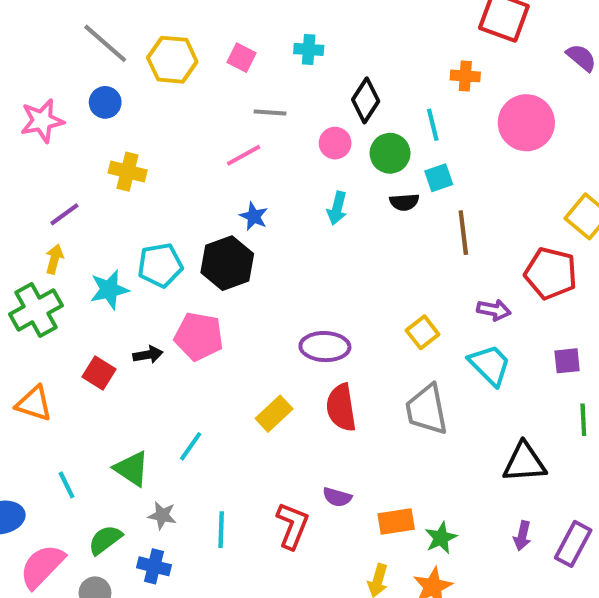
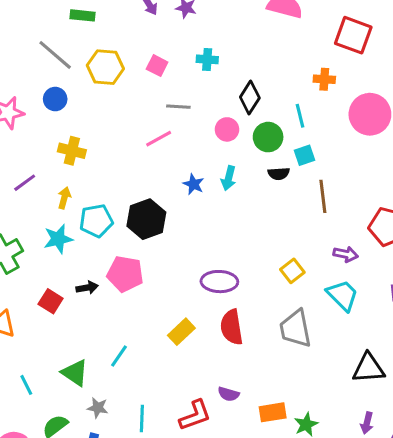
blue star: (254, 216) -> (194, 184), moved
yellow arrow: (54, 259) -> (64, 198), moved
red L-shape: (292, 526) -> (195, 415), turned 48

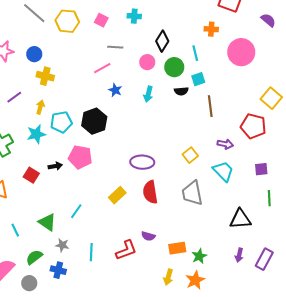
blue circle: (55, 99) -> (34, 54), moved
blue star: (194, 184) -> (115, 90), moved

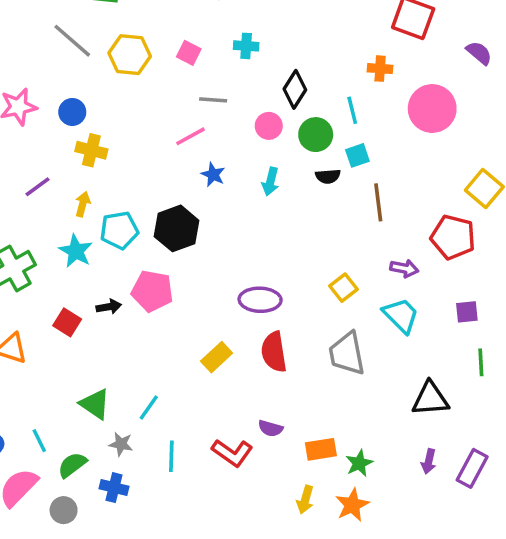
cyan star: (36, 134) -> (76, 251), turned -30
cyan line: (76, 211) -> (149, 408), moved
cyan line: (15, 230) -> (39, 441), moved
red L-shape: (126, 250) -> (232, 453), turned 55

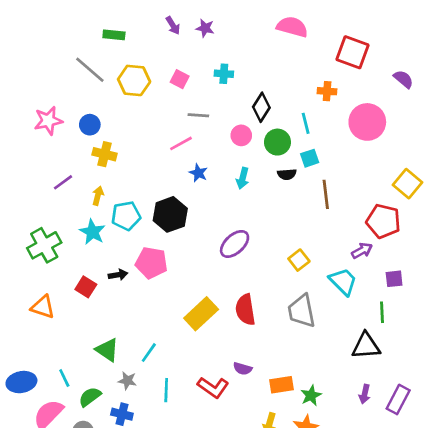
purple arrow: (404, 268) -> (362, 251), moved, turned -40
purple ellipse: (260, 300) -> (235, 244), moved, turned -44
yellow rectangle: (217, 357) -> (201, 314), size x1.4
green line: (481, 362) -> (382, 312), moved

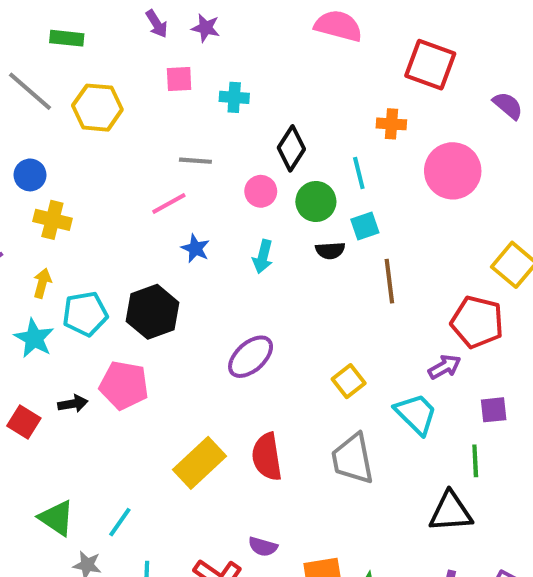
pink square: (180, 79) -> (179, 79), moved, turned -30

